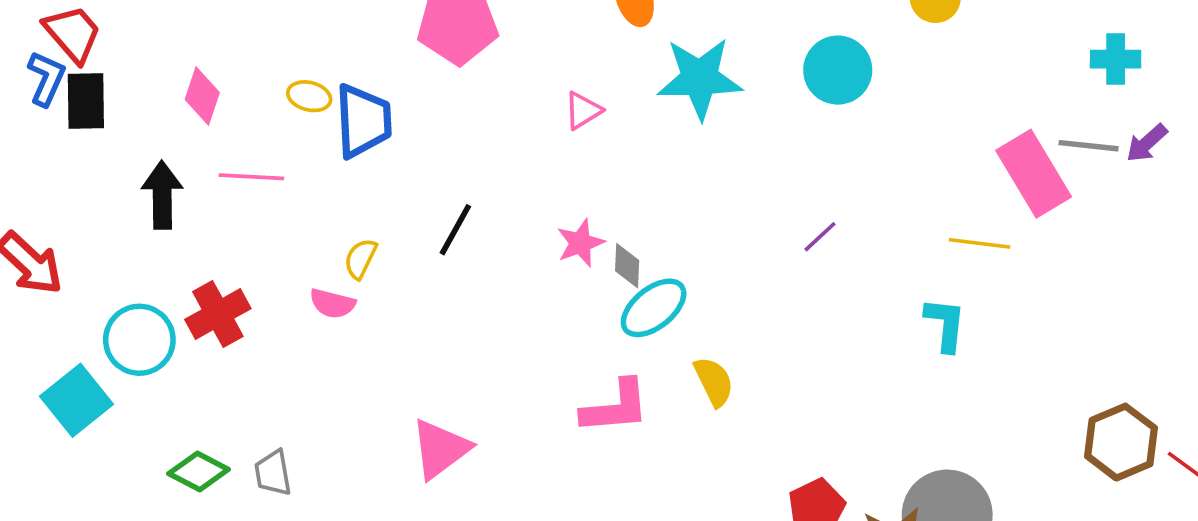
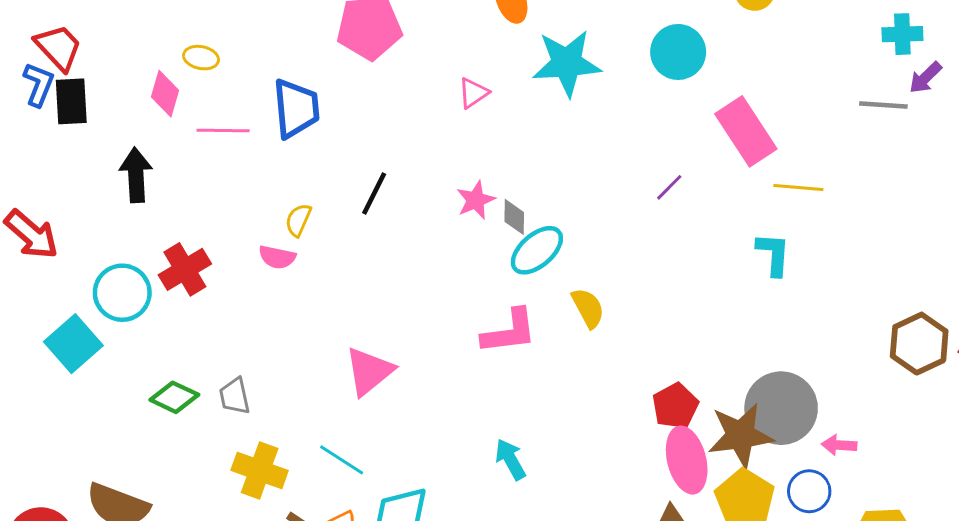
yellow ellipse: (309, 96) -> (201, 58), moved
purple arrow: (1147, 143) -> (925, 78), moved
pink rectangle: (1034, 174) -> (746, 131), moved
pink line: (251, 177) -> (223, 131), moved

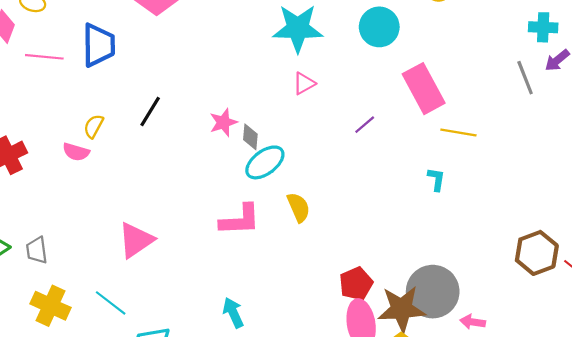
pink triangle: (473, 93) -> (304, 83), moved
gray line: (883, 105) -> (525, 78), turned 60
cyan L-shape: (773, 254) -> (436, 179), size x0.7

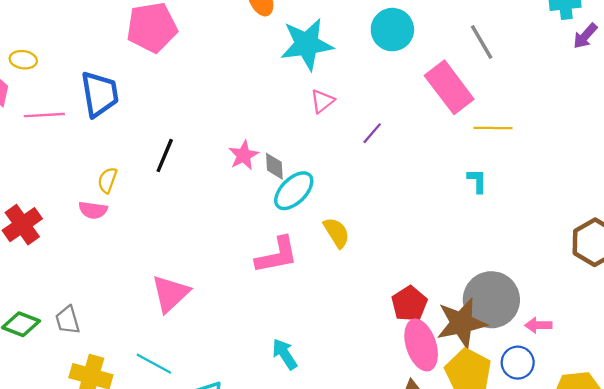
gray line: (525, 78) -> (482, 42), moved
purple line: (365, 125) -> (372, 133), moved

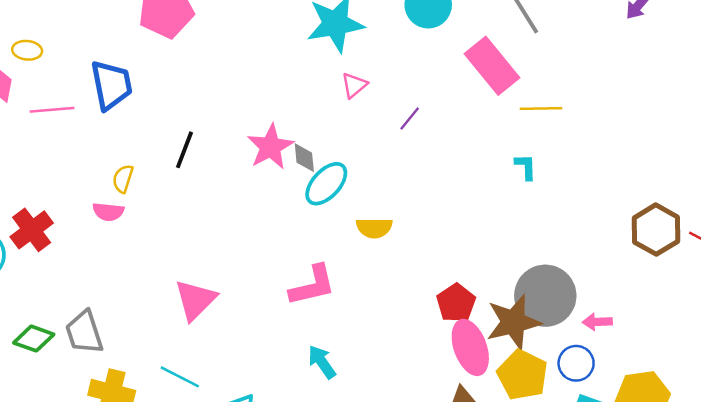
pink star: (244, 155) -> (270, 147), size x1.4
yellow semicircle: (337, 233) -> (374, 228), turned 124
pink L-shape: (277, 255) -> (313, 286), moved
gray trapezoid: (68, 320) -> (84, 332), size x1.4

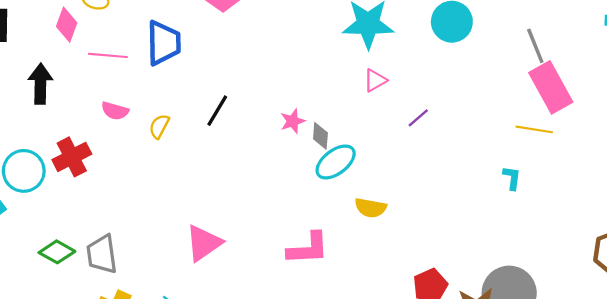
pink rectangle: (492, 66) -> (551, 87), moved
pink star: (270, 147) -> (293, 121), size x0.6
pink semicircle: (108, 212) -> (115, 111), moved

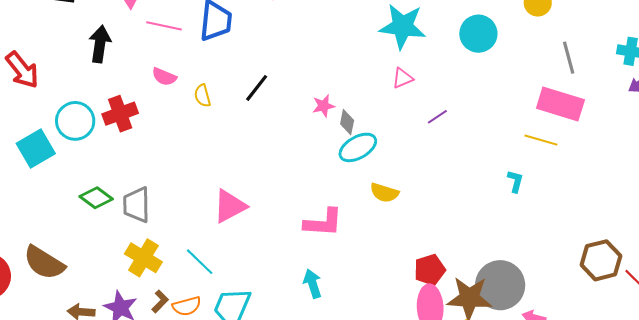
gray line: (535, 46) -> (569, 58), moved
pink rectangle: (551, 87) -> (560, 104), turned -51
yellow semicircle: (159, 126) -> (202, 96), turned -50

